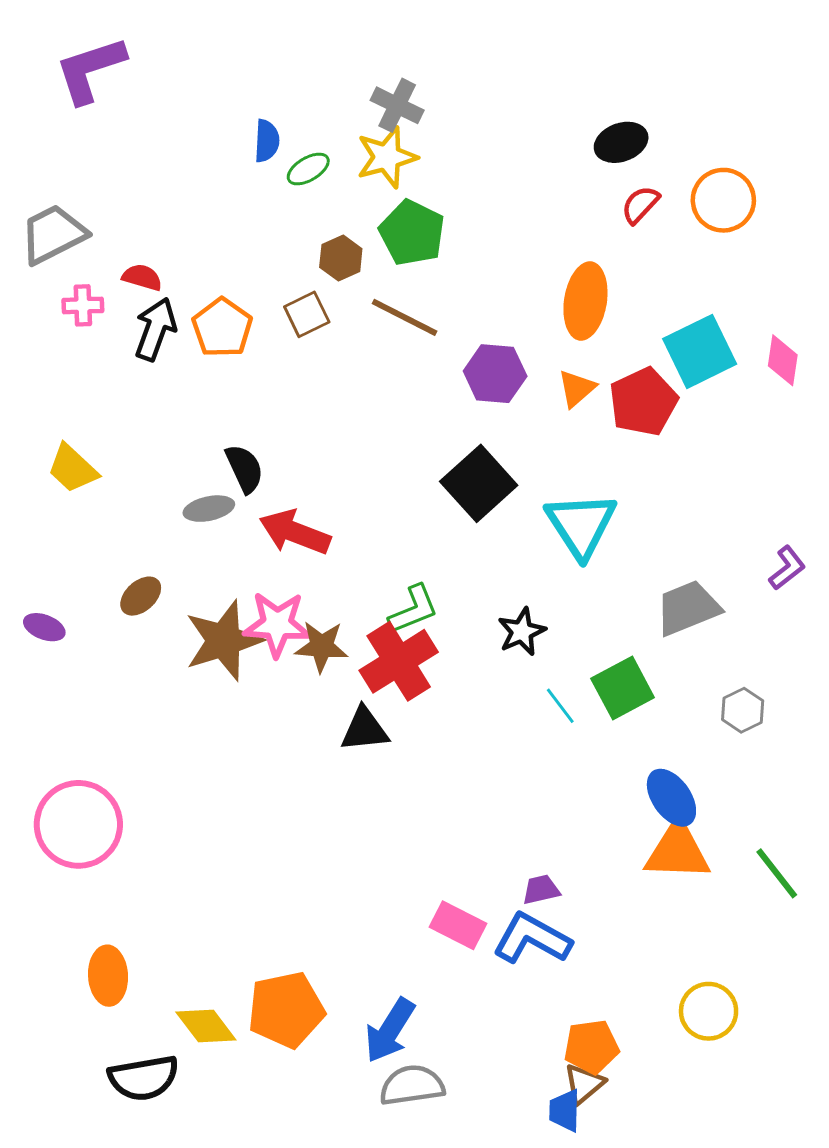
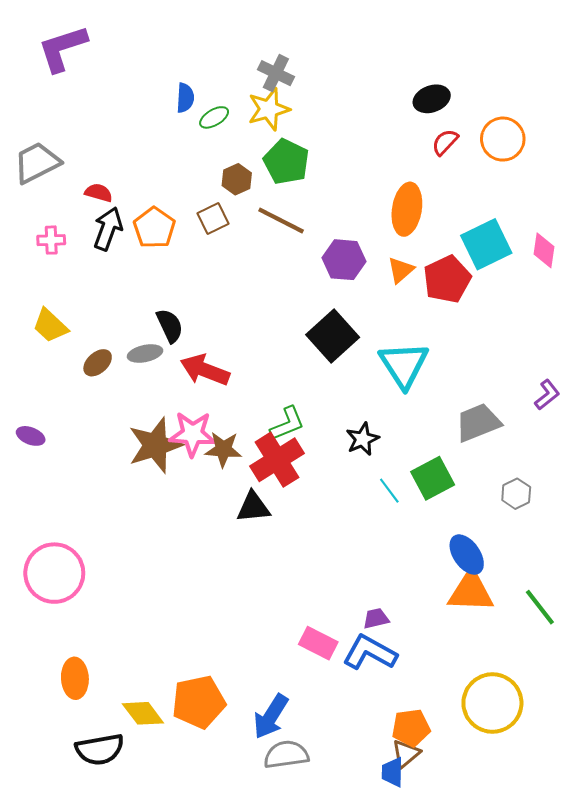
pink cross: (83, 305) -> (51, 240), moved
brown ellipse: (141, 596) -> (98, 363), moved
yellow circle: (709, 1011) -> (492, 703), size x1.5

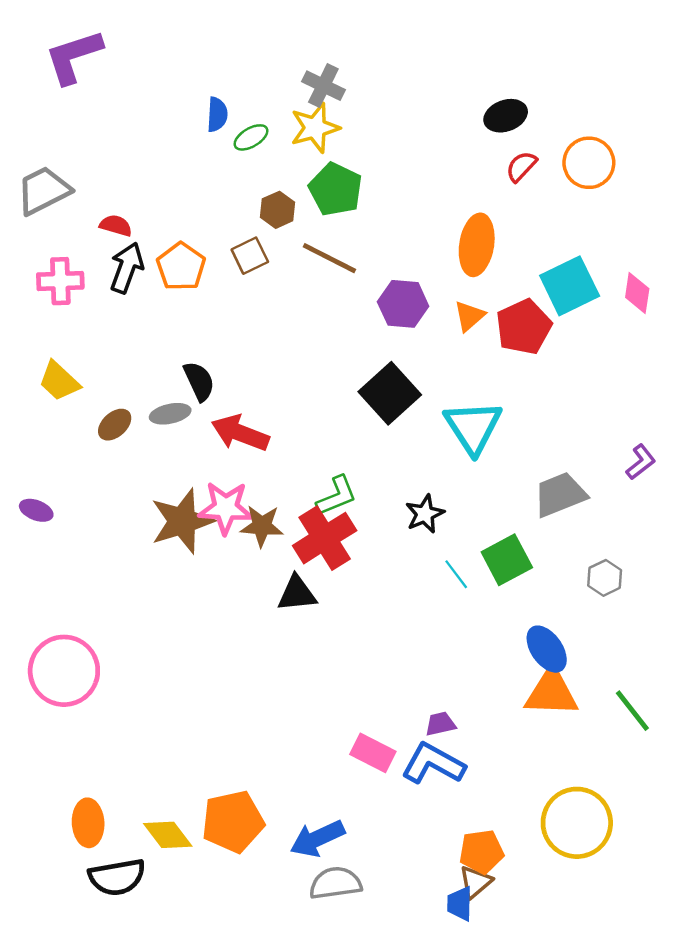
pink cross: (51, 240) -> (60, 281), size x1.4
orange ellipse: (75, 678) -> (88, 823), moved
blue arrow: (271, 716) -> (317, 839), turned 33

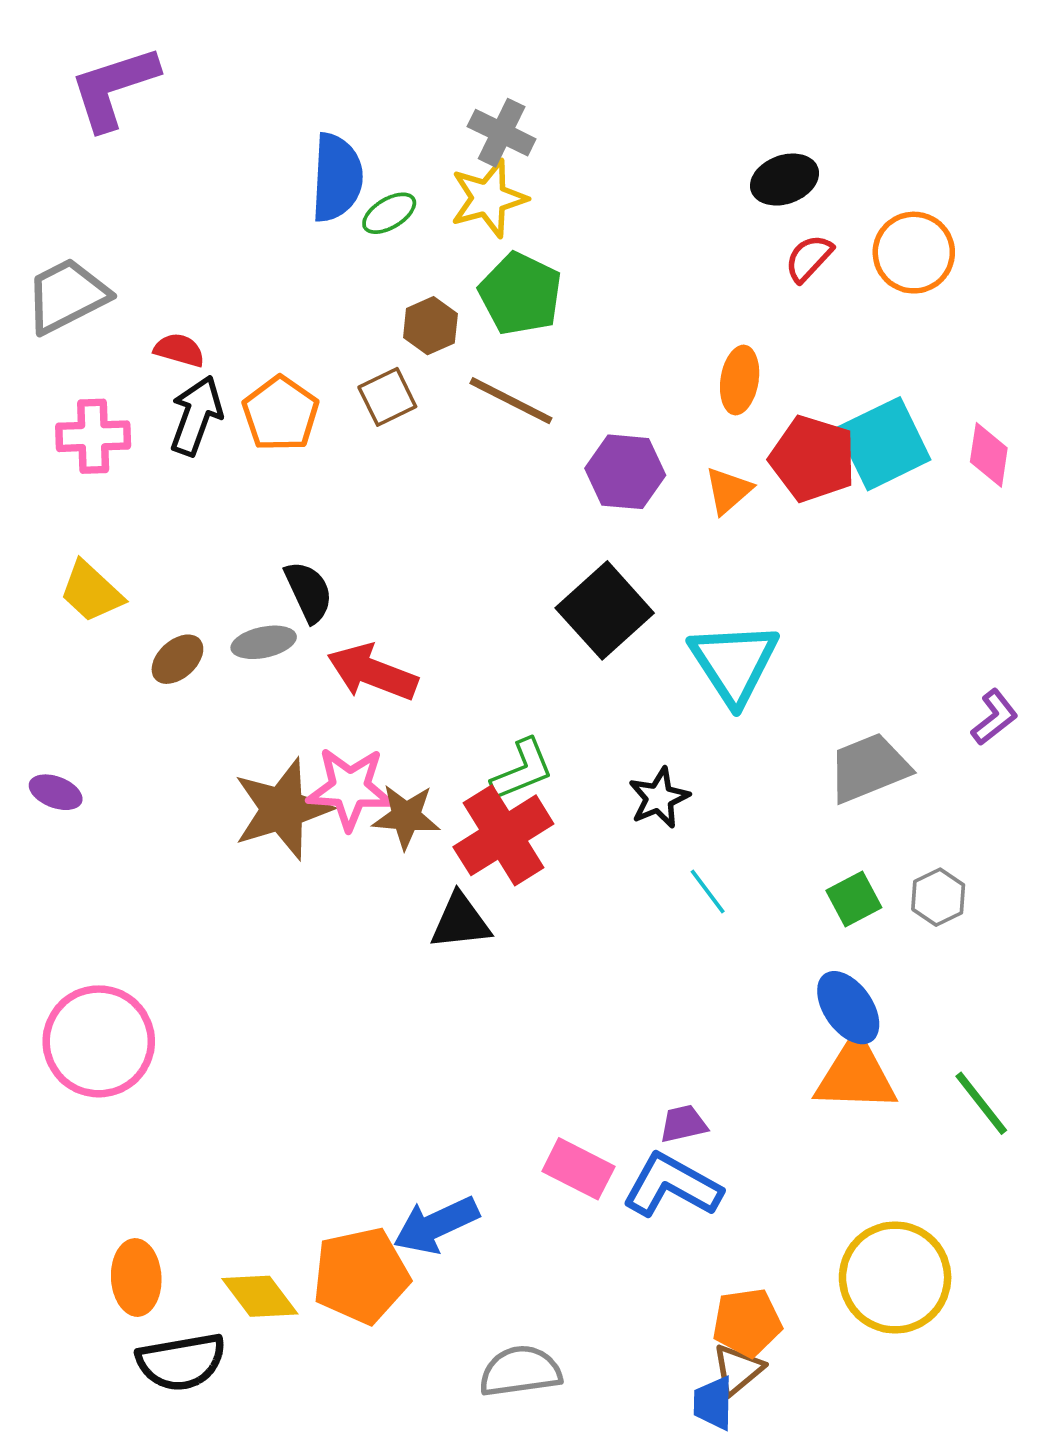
blue semicircle: (217, 114) -> (337, 178), size x1.6
orange ellipse: (477, 245) -> (740, 380), size x0.7
red pentagon: (524, 327) -> (813, 459), moved, turned -30
green square: (507, 560) -> (854, 899), moved, size x0.7
blue arrow: (317, 839) -> (436, 1225), moved

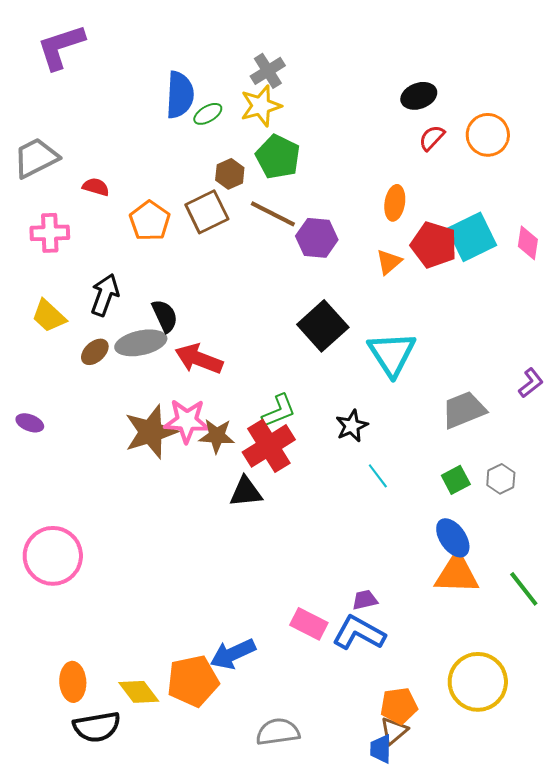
gray cross: (502, 133) -> (268, 71), turned 32
brown square: (387, 397) -> (207, 212), size x1.4
black arrow: (196, 416) -> (105, 295), moved
purple hexagon: (625, 472) -> (317, 238), moved
gray ellipse: (264, 642) -> (141, 343), size x1.5

